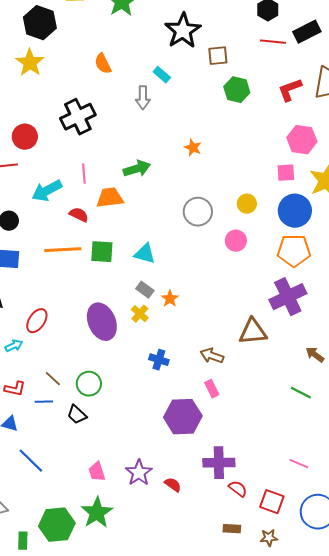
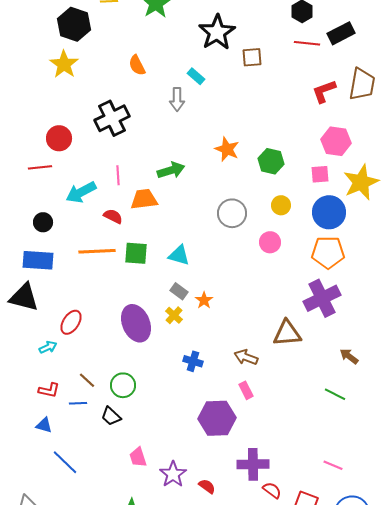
green hexagon: (237, 90) -> (271, 161), moved
orange star: (193, 148) -> (227, 149), size x1.4
pink trapezoid: (97, 472) -> (138, 457), moved

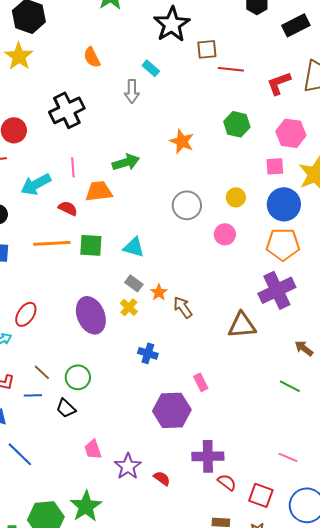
red line: (307, 43) -> (231, 69), moved
green hexagon: (271, 161) -> (237, 124), moved
brown arrow: (246, 357) -> (183, 307), moved, turned 35

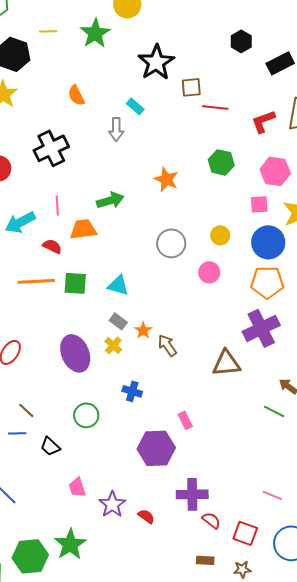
green circle: (78, 377) -> (86, 415), moved
green line: (290, 386) -> (274, 411), moved

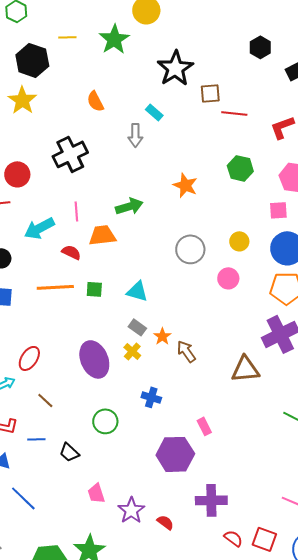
green square: (75, 283) -> (94, 289), size x0.7
brown line: (26, 410) -> (45, 400), moved
red semicircle: (211, 520) -> (233, 538), moved

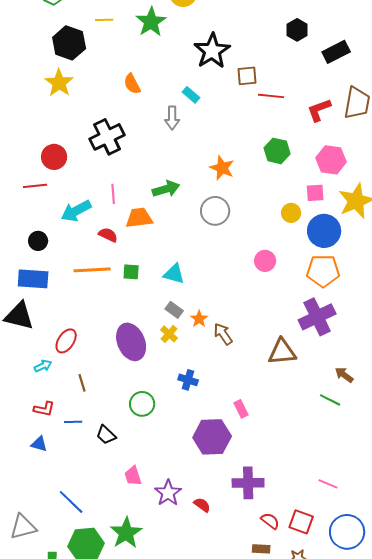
yellow circle: (239, 241) -> (291, 213), moved
gray circle: (190, 249) -> (215, 211), moved
brown line: (45, 400) -> (82, 383), turned 30
blue line: (23, 498) -> (71, 502), moved

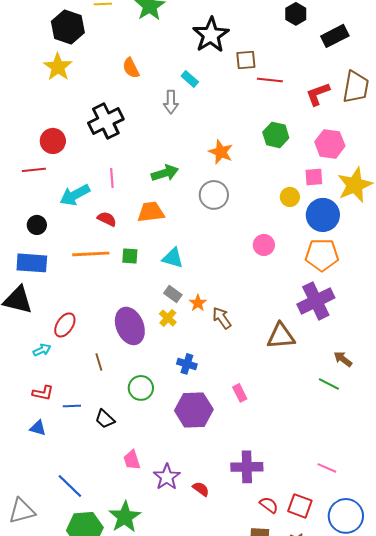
orange trapezoid: (139, 218) -> (151, 212), moved
brown line: (82, 383) -> (99, 362), moved
purple hexagon: (212, 437) -> (194, 410), moved

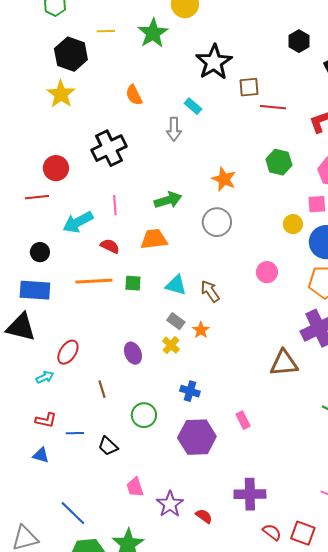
brown arrow: (222, 318) -> (210, 291), moved
purple ellipse: (130, 326) -> (133, 353), size x0.6

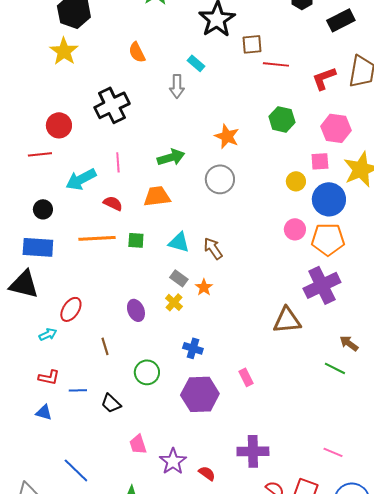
pink circle: (267, 272) -> (295, 229), moved

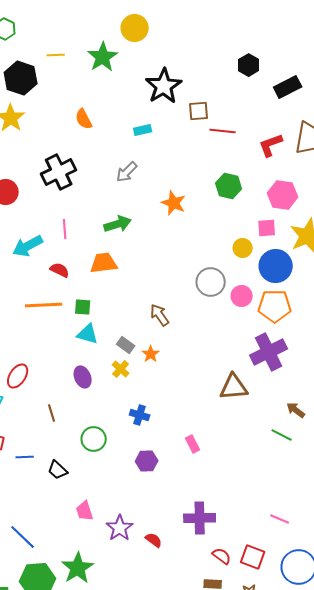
cyan rectangle: (196, 63) -> (143, 130), turned -54
gray arrow: (177, 86) -> (127, 172), moved, turned 45
gray circle: (220, 179) -> (211, 282), moved
cyan triangle: (179, 242) -> (88, 334), moved
purple hexagon: (200, 394) -> (147, 461), size x0.6

